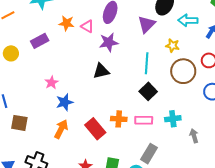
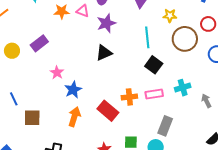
purple rectangle: (40, 41) -> (39, 43), moved

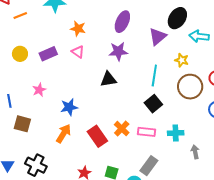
pink triangle: (83, 11) -> (78, 52), moved
pink star: (57, 72) -> (39, 90), moved
orange cross: (129, 97) -> (122, 129), turned 35

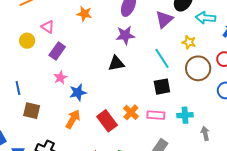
pink triangle: (78, 52) -> (48, 27), moved
purple rectangle: (48, 54) -> (57, 51), moved, turned -30
cyan line: (154, 76) -> (162, 58), turned -40
pink star: (39, 90) -> (60, 77), moved
black square: (153, 104) -> (162, 87), turned 30

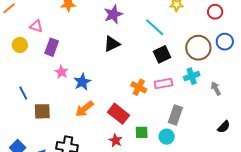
brown circle: (198, 68) -> (198, 48), moved
orange arrow: (73, 119) -> (84, 109), turned -144
red rectangle: (107, 121) -> (119, 114), moved

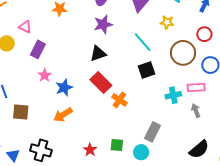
brown circle: (198, 48) -> (183, 53), moved
pink rectangle: (163, 83) -> (196, 87), moved
red rectangle: (119, 114) -> (101, 82), moved
black semicircle: (224, 127) -> (199, 149), size x1.5

